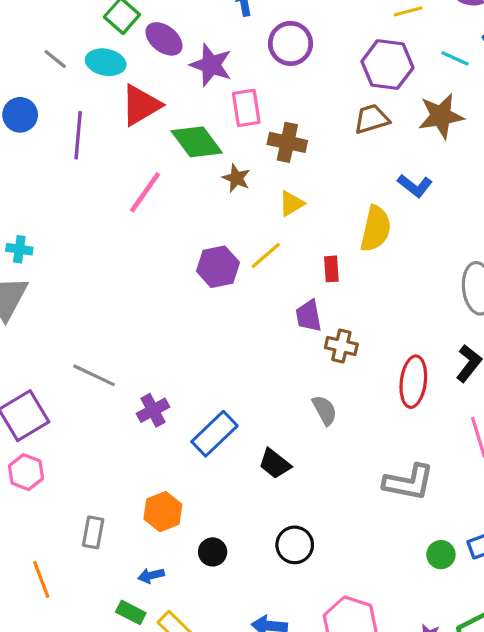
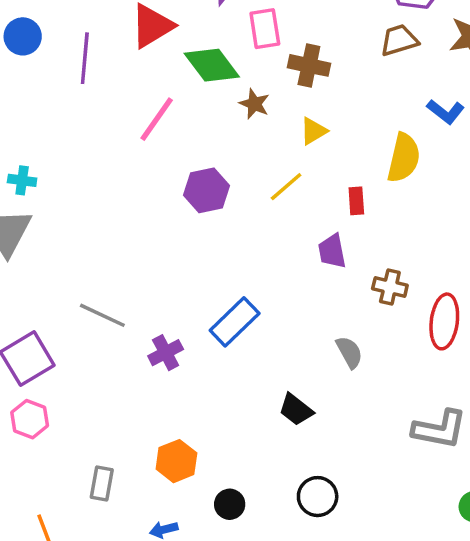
purple hexagon: (218, 267) -> (207, 190), moved
brown cross: (341, 346) -> (390, 287), moved
blue rectangle: (214, 434) -> (235, 322), moved

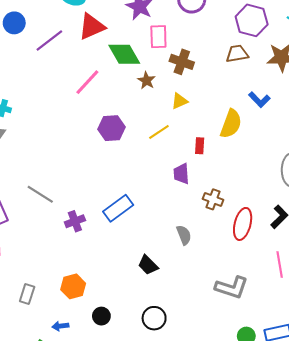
purple line: (85, 58) -> (49, 41), turned 40

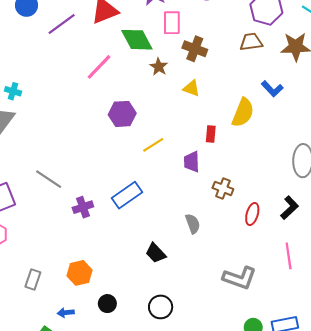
yellow triangle: (179, 101) -> (192, 88), turned 42
yellow line: (159, 132) -> (153, 145), moved
red ellipse: (243, 224) -> (252, 214), size x0.7

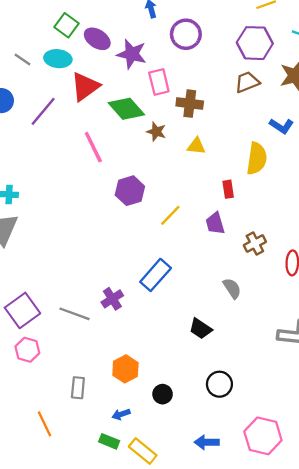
pink line: (99, 67) -> (93, 147), turned -56
gray line: (49, 179) -> (74, 314), moved
brown cross: (223, 188) -> (255, 243), turned -36

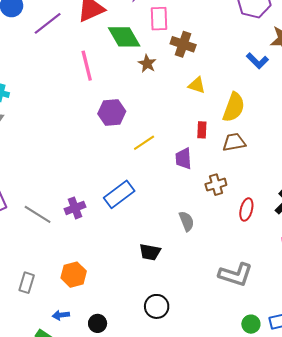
brown trapezoid: (247, 82) -> (234, 142), moved
blue L-shape: (281, 126) -> (257, 61), moved
yellow triangle: (196, 146) -> (197, 85), moved
black trapezoid: (201, 329) -> (150, 252), turned -35
black circle: (163, 394) -> (98, 323), moved

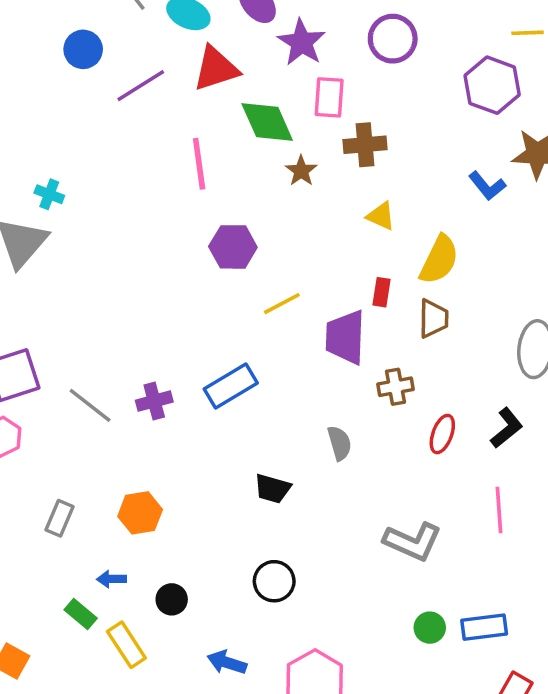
brown cross: (183, 44) -> (365, 145), turned -30
brown trapezoid: (234, 142) -> (433, 319), turned 95
purple trapezoid: (183, 159) -> (345, 337), size x1.5

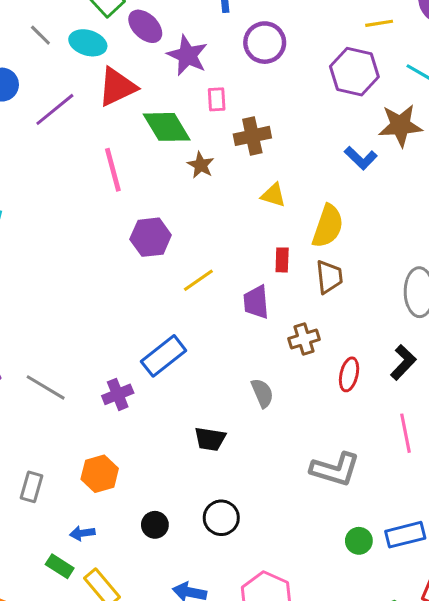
pink rectangle: (329, 97) -> (217, 99), size x0.7
purple trapezoid: (345, 337) -> (256, 302), size x0.7
purple cross: (154, 401) -> (118, 394), moved
black circle: (172, 599) -> (155, 525), moved

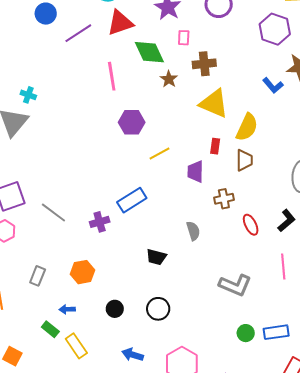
yellow triangle: (273, 195) -> (214, 103), size x1.8
red ellipse: (349, 374) -> (251, 225), turned -45

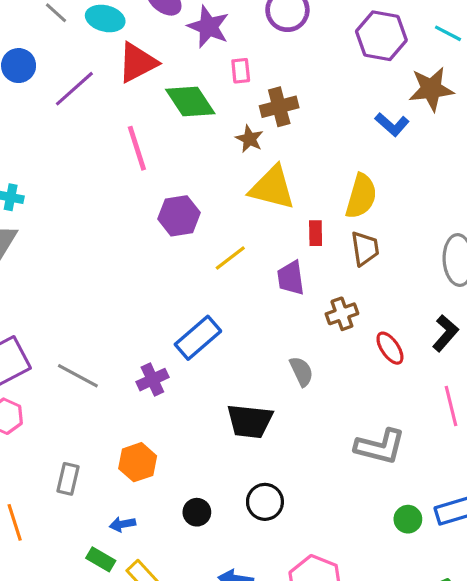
brown star: (169, 79) -> (249, 139), moved
yellow triangle: (214, 103) -> (272, 188), moved
black trapezoid: (156, 257) -> (250, 421), size x1.4

